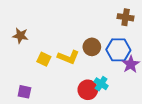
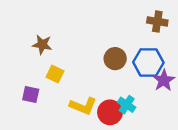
brown star: (20, 36) -> (42, 45), moved
yellow L-shape: (68, 57) -> (83, 106), moved
purple square: (24, 92) -> (31, 94), moved

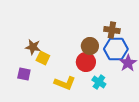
brown cross: (157, 21) -> (112, 30), moved
brown star: (42, 45) -> (33, 47), moved
red circle: (110, 112) -> (86, 62), moved

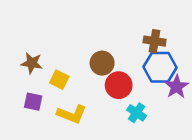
brown circle: (90, 46) -> (102, 63), moved
brown star: (33, 47) -> (32, 63), moved
yellow L-shape: (65, 83) -> (72, 114), moved

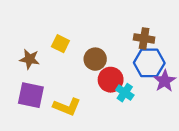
yellow square: (59, 80) -> (60, 44), moved
purple square: (33, 102) -> (31, 95), size x1.5
cyan cross: (137, 113) -> (125, 93), moved

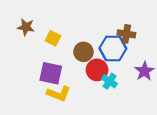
brown star: (30, 59) -> (26, 27), moved
blue hexagon: (149, 63) -> (113, 48), moved
purple square: (31, 95) -> (51, 73), moved

